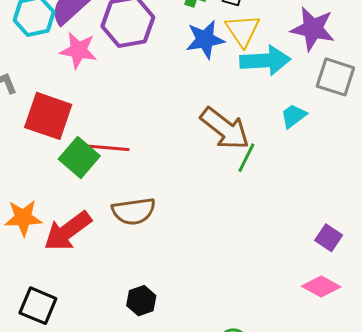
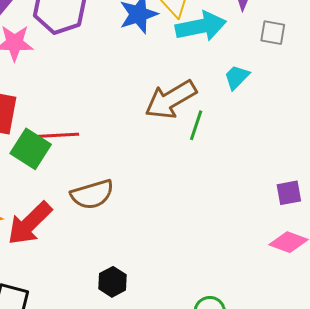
gray square: (335, 77) -> (273, 33), size x0.7
brown arrow: (225, 129) -> (171, 100), turned 120
purple square: (329, 238) -> (289, 193), turned -36

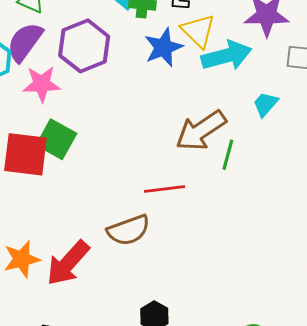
red line: (58, 135) -> (165, 189), moved
green square: (31, 149) -> (56, 139), moved

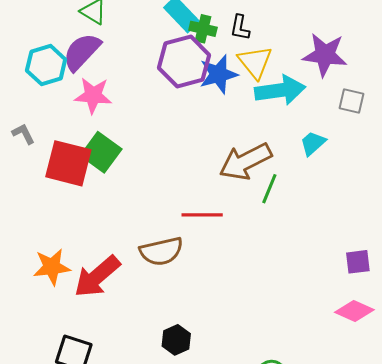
purple hexagon: (84, 46) -> (184, 61), moved

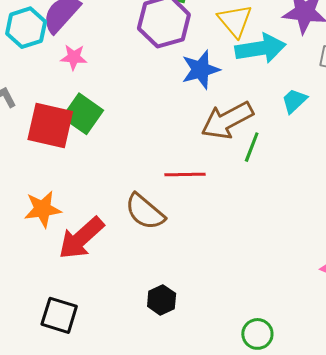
blue star: (219, 74) -> (201, 70), moved
pink star: (93, 95) -> (74, 57), size x0.7
brown semicircle: (161, 251) -> (145, 212), turned 54
orange star: (52, 267) -> (43, 209), moved

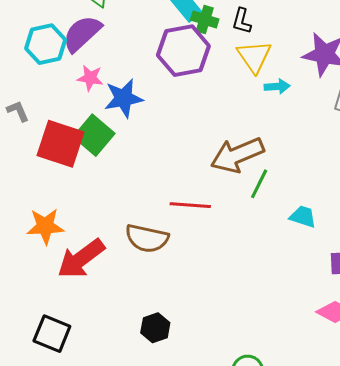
cyan arrow: (261, 48) -> (277, 86), size x0.5
blue star: (201, 70) -> (123, 98), moved
cyan trapezoid: (294, 101) -> (303, 217), moved, turned 56
brown semicircle: (145, 212) -> (147, 238), turned -33

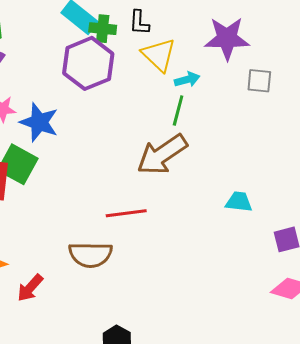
blue star: (123, 98) -> (39, 122), turned -30
green line: (259, 184) -> (178, 110), moved
red arrow: (81, 259) -> (30, 288), size x0.6

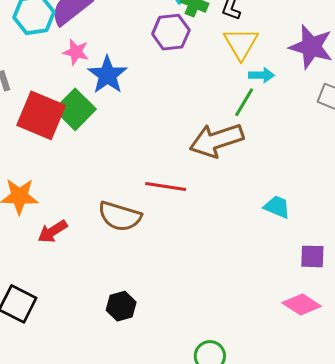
purple hexagon: (88, 63) -> (171, 32), size x0.7

